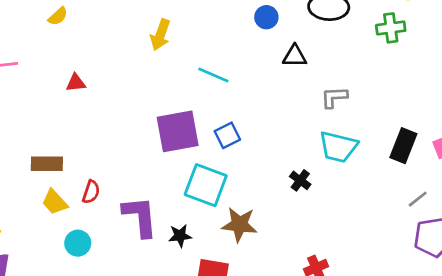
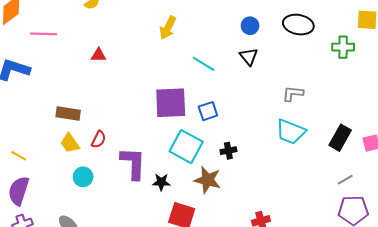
black triangle: (295, 56) -> (249, 57), moved, turned 42
black cross: (300, 180) -> (228, 151), moved, turned 35

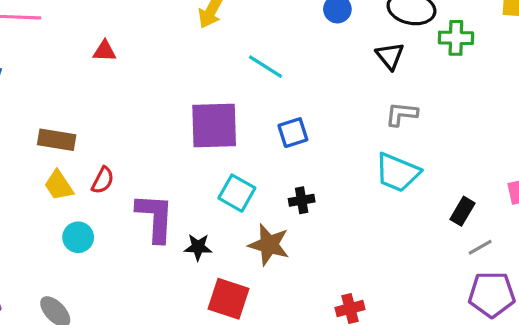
green cross: (343, 47) -> (456, 38), moved
black triangle: (249, 57) -> (390, 56), moved
blue square: (208, 111) -> (293, 133), moved
black rectangle: (340, 138) -> (462, 211), moved, size x0.7
cyan square: (186, 147) -> (237, 193), size x0.7

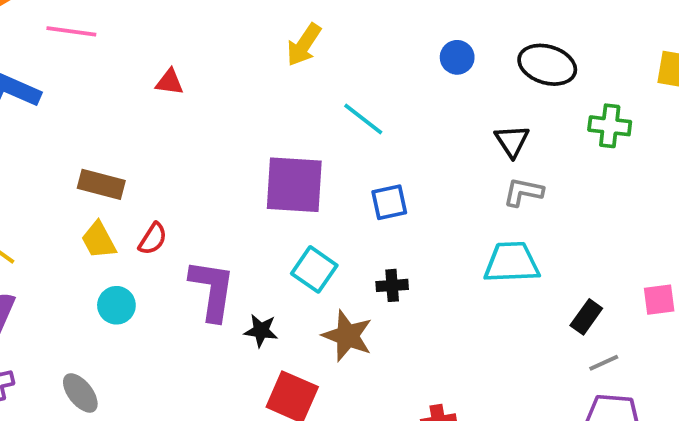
green cross: (456, 38) -> (610, 126), moved
black triangle: (390, 56) -> (512, 141), moved
cyan trapezoid: (397, 172) -> (512, 262), turned 150

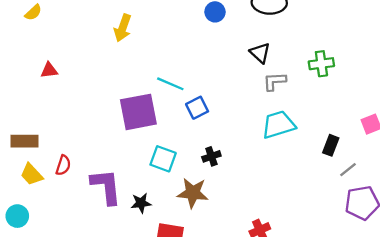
cyan line: (363, 119) -> (170, 84), moved
green cross: (610, 126) -> (321, 64), moved
cyan circle: (116, 305) -> (17, 216), moved

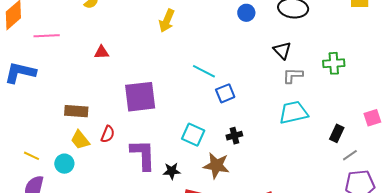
purple square: (138, 112) -> (140, 97), moved
cyan circle: (17, 216) -> (64, 164), moved

